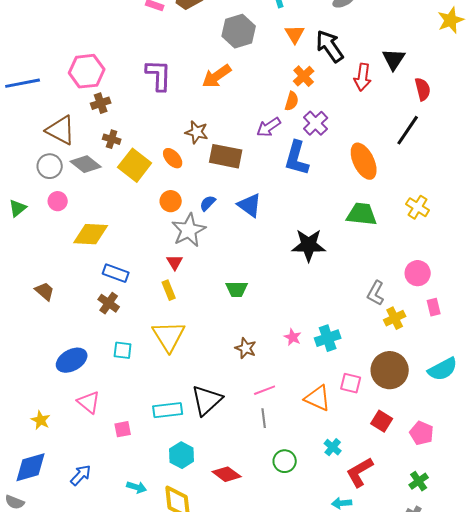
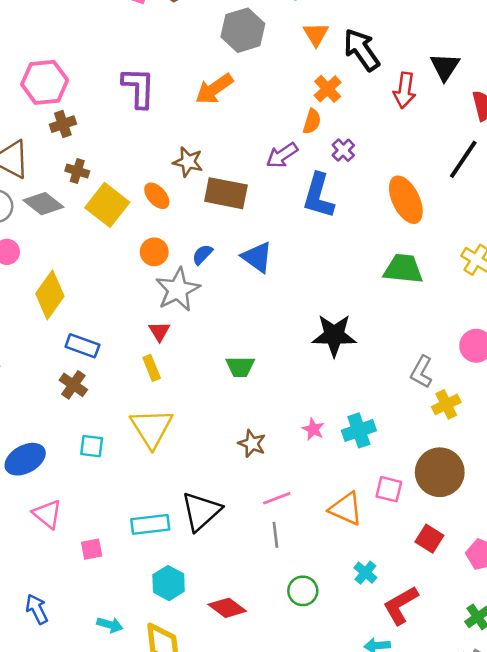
purple cross: (316, 123) -> (343, 150), size x0.7
yellow diamond: (91, 234) -> (50, 295), turned -57
black star: (309, 245) -> (334, 335), moved
blue arrow: (81, 475) -> (37, 609), turned -70

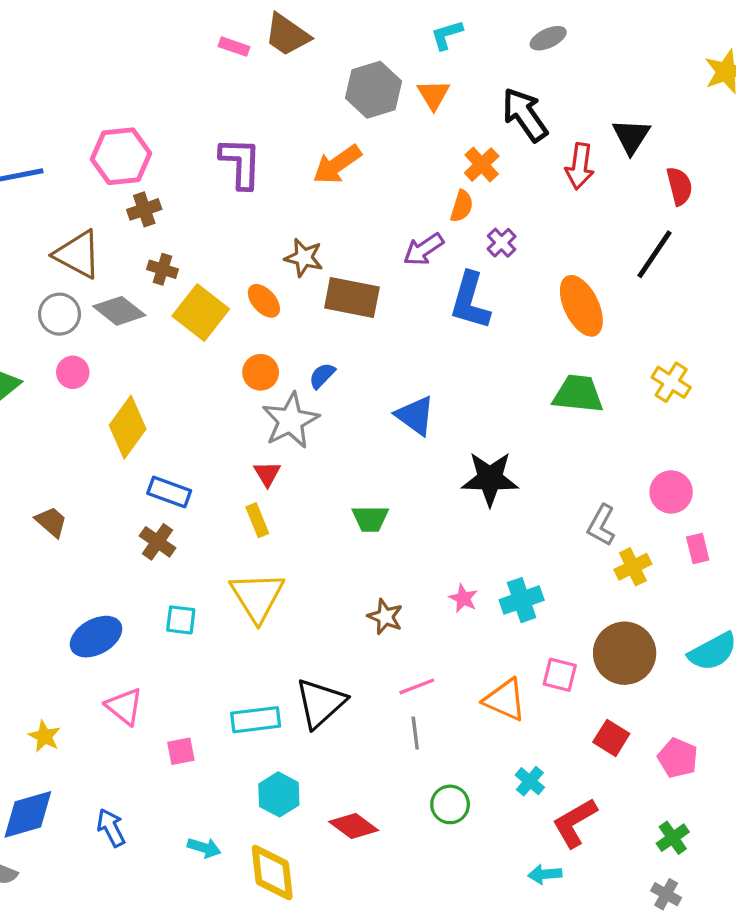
orange triangle: (316, 34) -> (433, 95), moved
blue triangle: (257, 257) -> (415, 416), moved

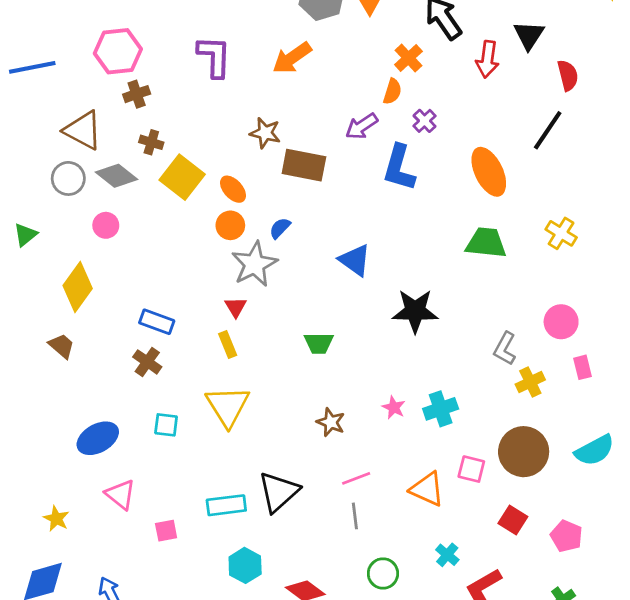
orange ellipse: (264, 301) -> (233, 189), moved
pink circle: (73, 372) -> (106, 225), moved
yellow diamond: (128, 427) -> (78, 287), moved

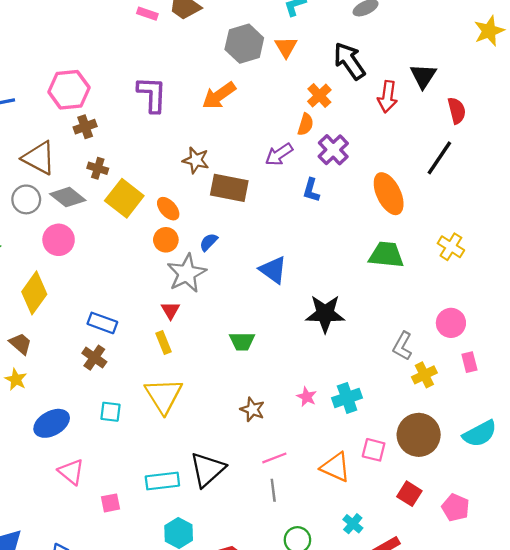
purple cross: (424, 121) -> (333, 150), size x1.5
blue L-shape: (399, 168) -> (311, 190), size x0.6
pink circle: (106, 225) -> (59, 240), size x1.4
yellow star: (56, 519) -> (16, 379), moved

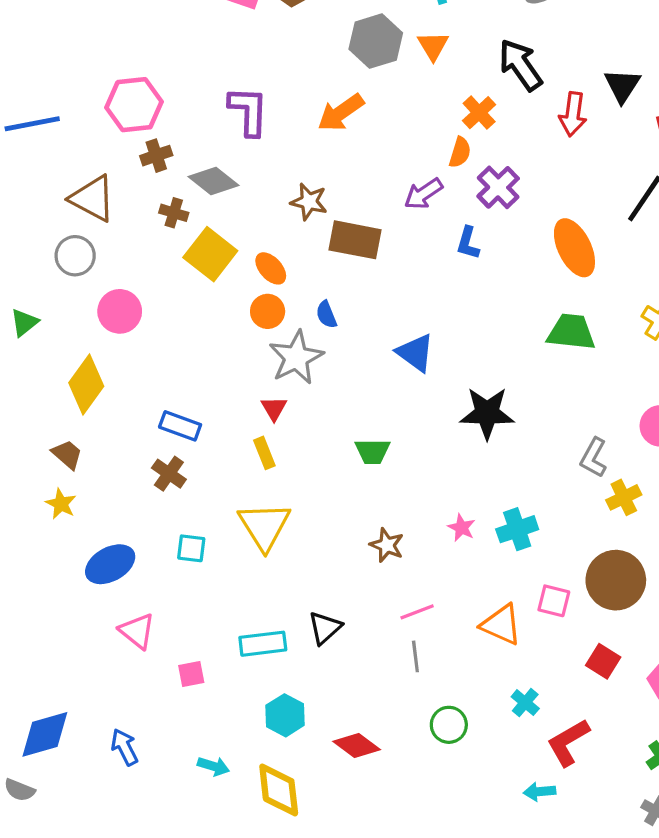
gray diamond: (68, 197) -> (213, 181), moved
blue semicircle: (209, 242) -> (326, 315), turned -66
black triangle: (207, 469) -> (325, 628), size x0.7

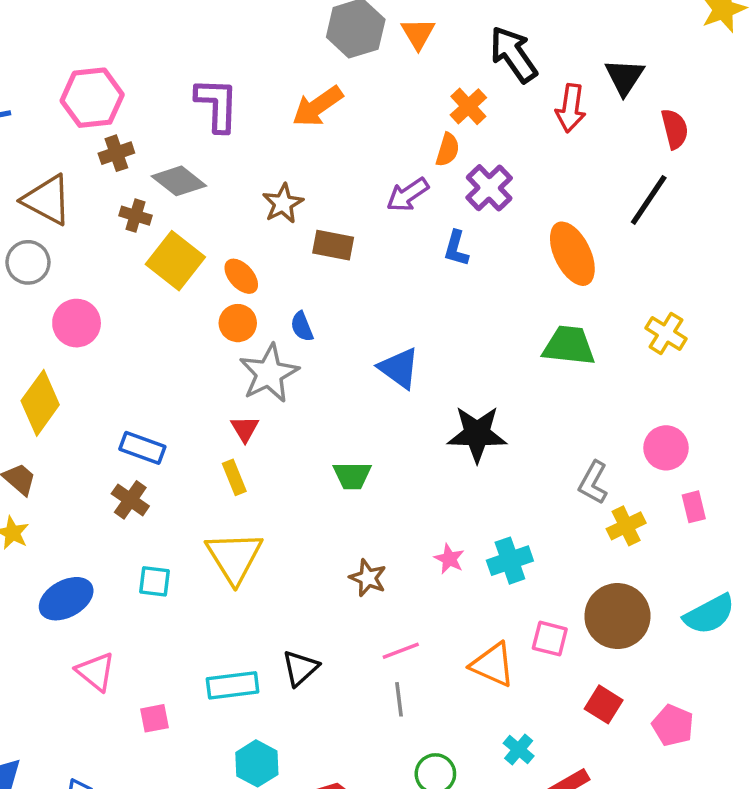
brown star: (309, 202) -> (283, 203), turned 30
brown rectangle: (355, 240) -> (333, 245), size x0.7

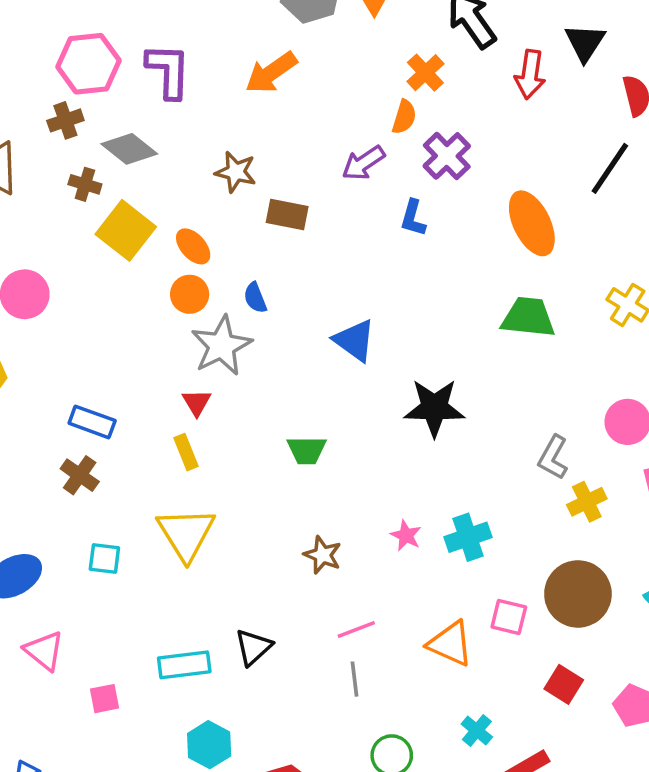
pink hexagon: (92, 98) -> (89, 64), moved
brown star: (283, 203) -> (236, 172), turned -30

